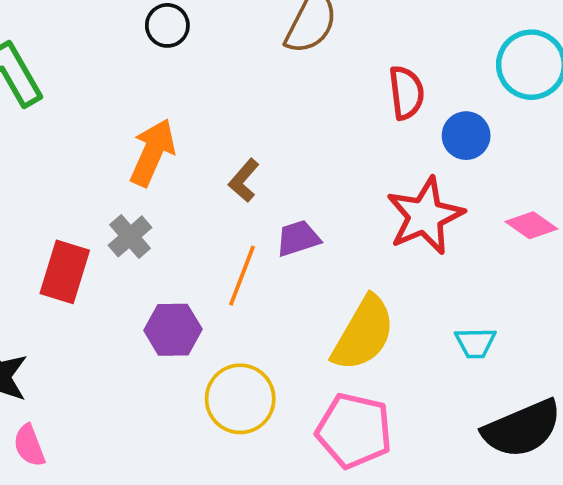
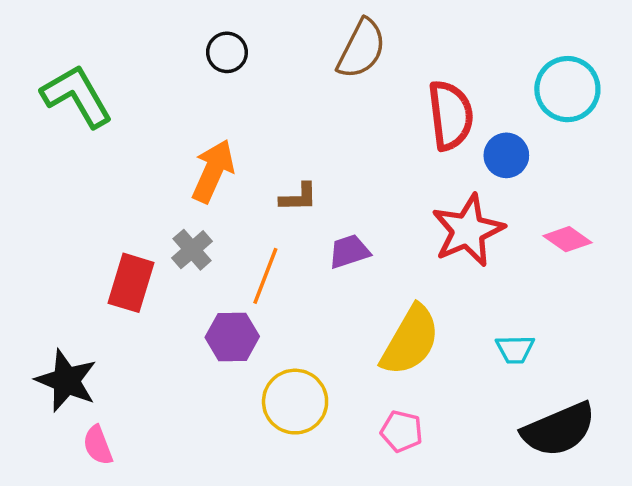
red semicircle: (406, 93) -> (450, 115), size x1.4
brown L-shape: (244, 180) -> (299, 197), turned -132
orange line: (242, 276) -> (265, 276), moved
pink pentagon: (354, 431) -> (402, 431), size x0.6

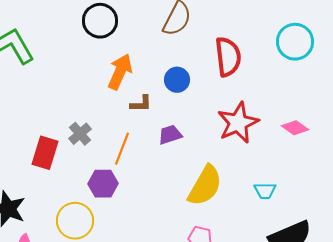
black circle: (227, 52) -> (100, 21), size x1.5
blue circle: (506, 155) -> (177, 80), moved
orange arrow: (213, 171) -> (120, 72), moved
yellow circle: (295, 402) -> (75, 221), moved

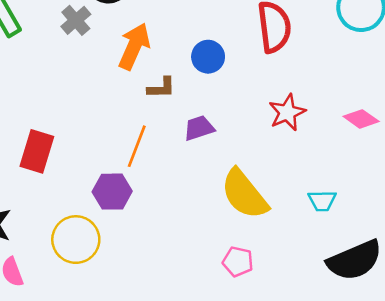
red star: (238, 123) -> (287, 112), size x0.7
gray cross: (80, 134) -> (76, 20), moved
yellow semicircle: (205, 186) -> (244, 194), turned 111

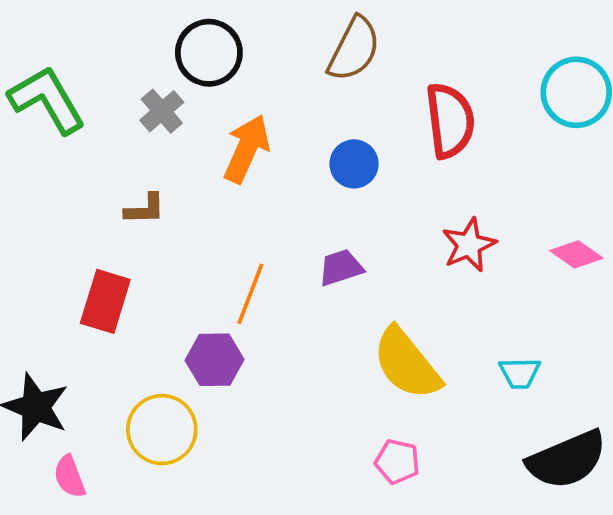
brown L-shape: (161, 88) -> (145, 209), moved

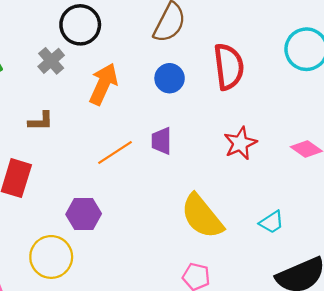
blue circle: (354, 164) -> (170, 78), moved
purple trapezoid: (341, 268) -> (161, 141), moved, turned -72
orange line: (250, 294) -> (115, 153), moved, turned 36
cyan trapezoid: (520, 373) -> (272, 222), turned -32

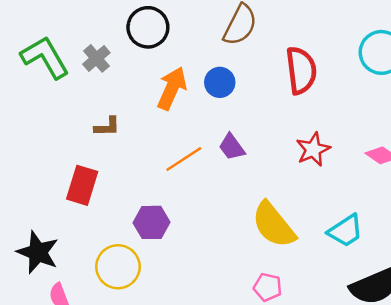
gray cross: (51, 61) -> (96, 58), moved
blue circle: (170, 78) -> (220, 82), moved
purple trapezoid: (161, 141) -> (232, 147), turned -36
cyan trapezoid: (272, 222) -> (345, 231), size x1.4

